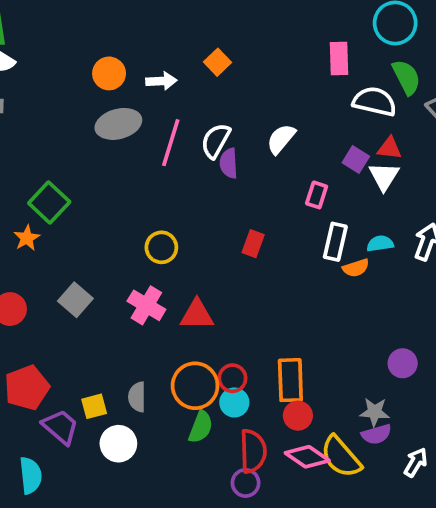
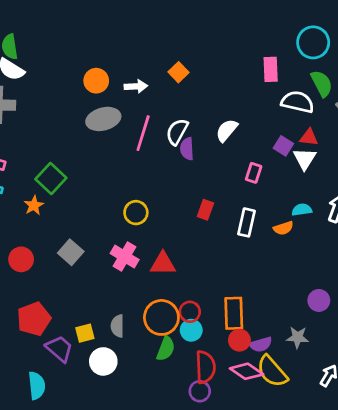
white rectangle: (335, 242) -> (247, 222), moved
purple semicircle: (376, 434) -> (261, 344), moved

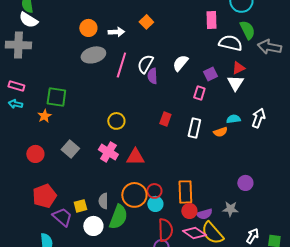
red triangle: (309, 137) -> (238, 68), turned -32
purple square: (283, 146) -> (210, 74), moved, turned 32
green square: (51, 179) -> (56, 97), turned -35
green semicircle: (166, 349) -> (118, 217), moved, size x1.4

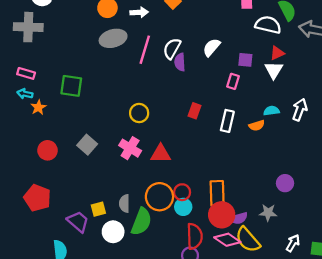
purple square: (210, 74) -> (245, 60), turned 32
orange star: (44, 116) -> (38, 107), moved
red pentagon: (44, 196) -> (37, 198), moved, turned -30
red circle: (189, 211) -> (222, 215), size x1.5

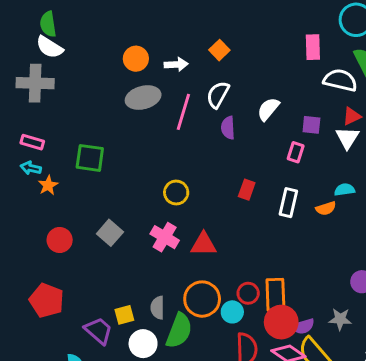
white semicircle: (172, 49) -> (218, 95), moved
red circle: (182, 192) -> (248, 293), moved

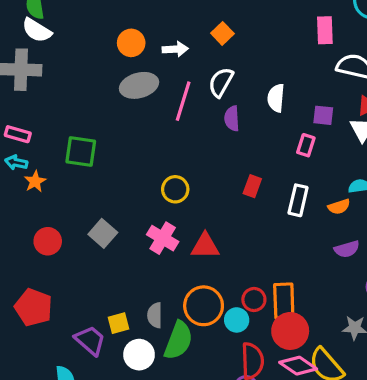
white semicircle: (268, 109) -> (276, 98), turned -35
purple semicircle: (303, 326) -> (347, 249), moved

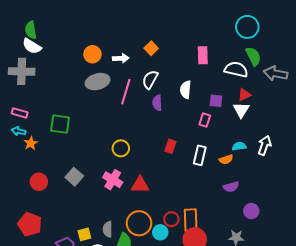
pink rectangle: (325, 30) -> (203, 55), moved

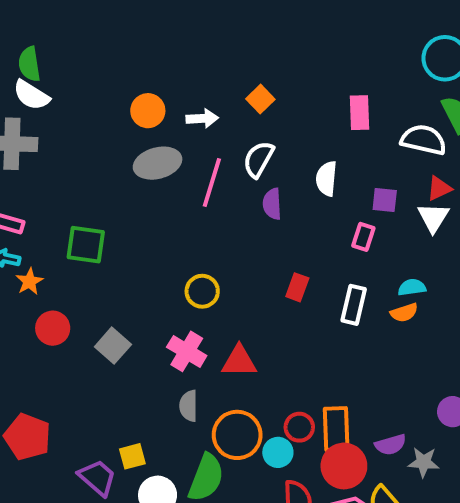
cyan semicircle: (239, 146) -> (412, 287), moved
red circle: (39, 182) -> (53, 328), moved
purple semicircle: (231, 187) -> (391, 445), moved
gray semicircle: (108, 229) -> (189, 406), moved

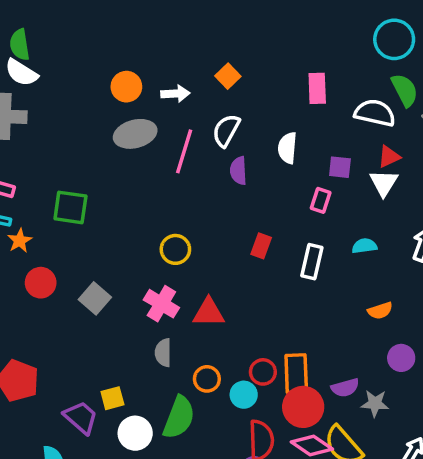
orange semicircle: (404, 313) -> (380, 311), moved
orange circle: (237, 435) -> (207, 379), size x0.6

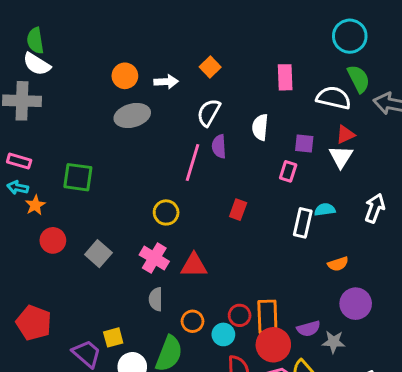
pink line: (184, 151) -> (193, 163), moved
white rectangle: (312, 262) -> (303, 223), moved
purple circle: (401, 358) -> (356, 304), size x1.4

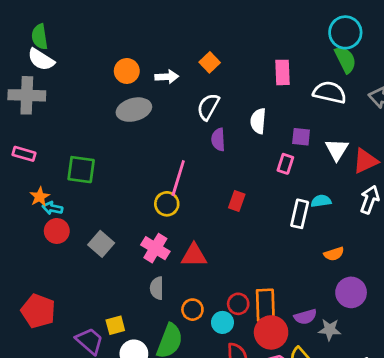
green semicircle: (359, 79) -> (345, 60), moved
red triangle: (345, 135) -> (365, 161), moved, size x1.4
pink line: (193, 163) -> (178, 178), moved
cyan arrow: (18, 188) -> (52, 208), moved

